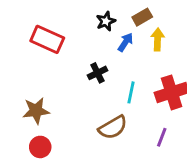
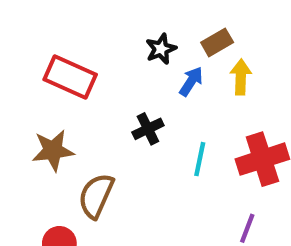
brown star: (36, 111) -> (53, 150), moved
brown semicircle: (113, 127) -> (96, 196), moved, turned 144

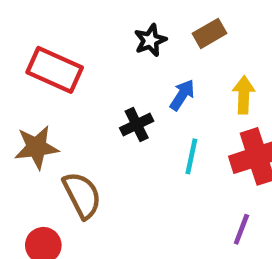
yellow arrow: (241, 77) -> (244, 95), moved
blue arrow: (191, 81) -> (182, 95), moved
brown semicircle: (96, 196) -> (82, 195), turned 129

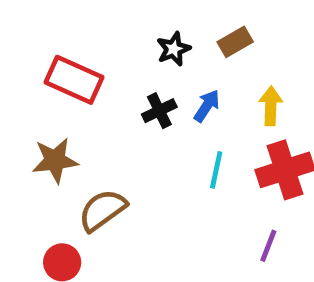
black cross: (137, 125) -> (159, 111), moved
brown semicircle: (82, 195) -> (102, 210), turned -99

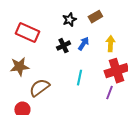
cyan line: (216, 170) -> (79, 78), moved
purple line: (268, 246) -> (109, 93), moved

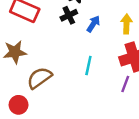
black cross: (63, 46) -> (69, 15), moved

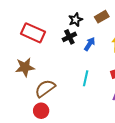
red circle: (19, 105) -> (41, 111), moved

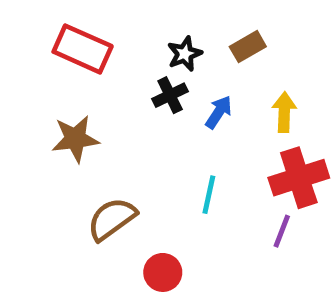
red rectangle: (33, 33) -> (83, 49), moved
brown star: (25, 67) -> (75, 139), moved
red circle: (41, 111) -> (163, 272), moved

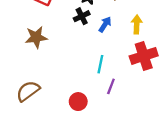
brown semicircle: (112, 219) -> (28, 91), moved
purple line: (282, 231) -> (111, 86), moved

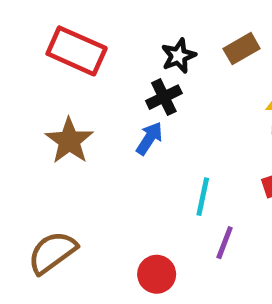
blue arrow: (105, 24) -> (149, 138), moved
brown star: (36, 37) -> (69, 141), turned -30

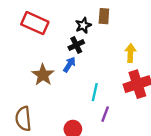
brown rectangle: (242, 49) -> (104, 16), moved, turned -56
brown star: (69, 141) -> (43, 75), moved
brown semicircle: (52, 252) -> (23, 119), turned -60

